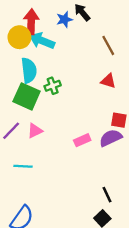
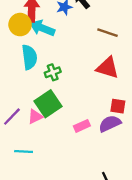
brown line: (108, 45) -> (107, 33), turned -42
red triangle: (108, 81) -> (107, 68), size x1.5
green square: (27, 96) -> (48, 104), moved, turned 32

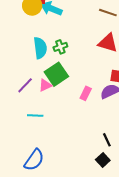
cyan semicircle: (29, 57) -> (40, 48), moved
pink rectangle: (82, 126) -> (86, 93), turned -40

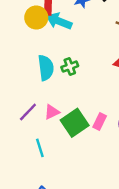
green square: (56, 74) -> (75, 123), moved
cyan line: (35, 116) -> (40, 148), turned 70

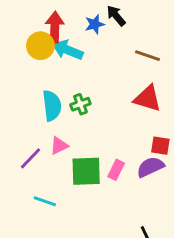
pink triangle: (52, 112) -> (59, 146), moved
green square: (75, 123) -> (86, 171), turned 32
cyan line: (40, 148) -> (45, 201), turned -54

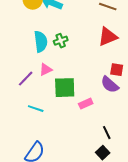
red triangle: (148, 98) -> (108, 37), turned -40
purple semicircle: (150, 167) -> (110, 85), turned -114
pink rectangle: (116, 170) -> (86, 104), moved, turned 40

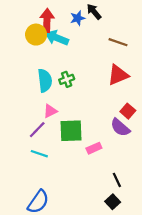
red square: (117, 70) -> (128, 111), turned 32
purple line: (26, 79) -> (37, 130), moved

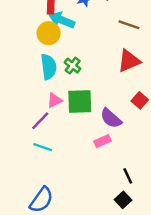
yellow circle: (36, 35) -> (49, 33), moved
green cross: (67, 79) -> (73, 66), turned -32
purple semicircle: (120, 127) -> (111, 118), moved
green square: (71, 131) -> (80, 102), moved

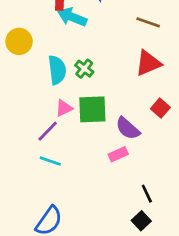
yellow circle: (49, 33) -> (19, 41), moved

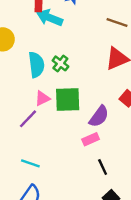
purple semicircle: (128, 128) -> (99, 116), turned -95
cyan line: (50, 161) -> (30, 163), moved
black line: (147, 194) -> (103, 167), moved

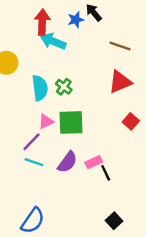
purple semicircle: (99, 116) -> (67, 162), moved
cyan line: (30, 163) -> (34, 162), moved
black line: (103, 167) -> (106, 173), moved

